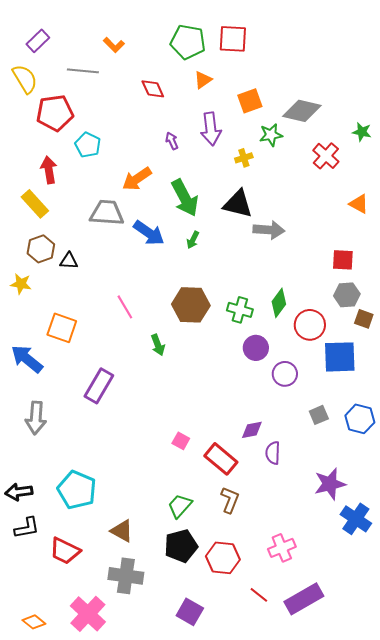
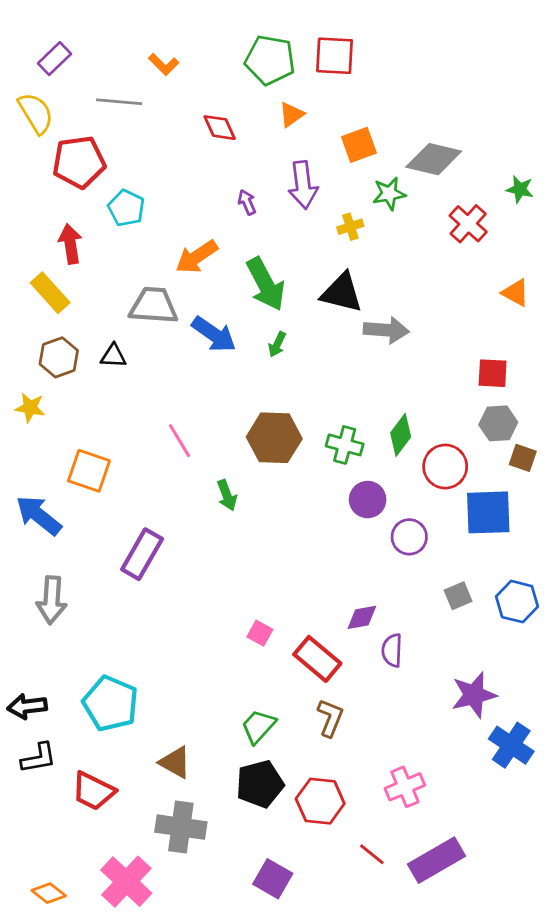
black triangle: (69, 261) -> (113, 356), moved

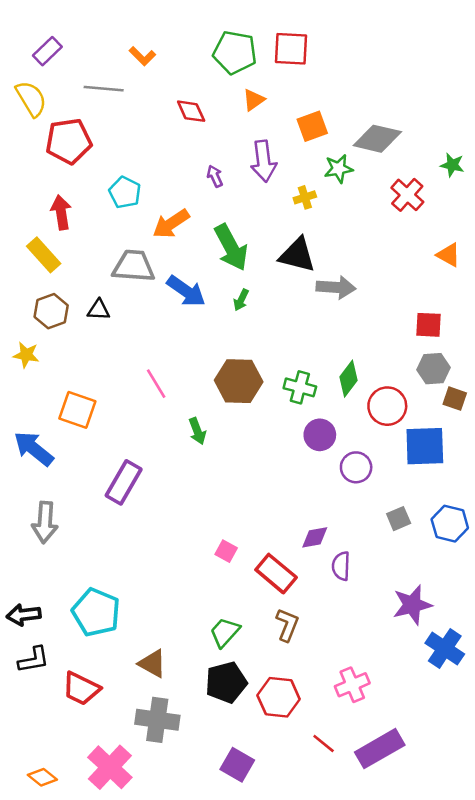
cyan pentagon: (126, 208) -> (125, 192), moved

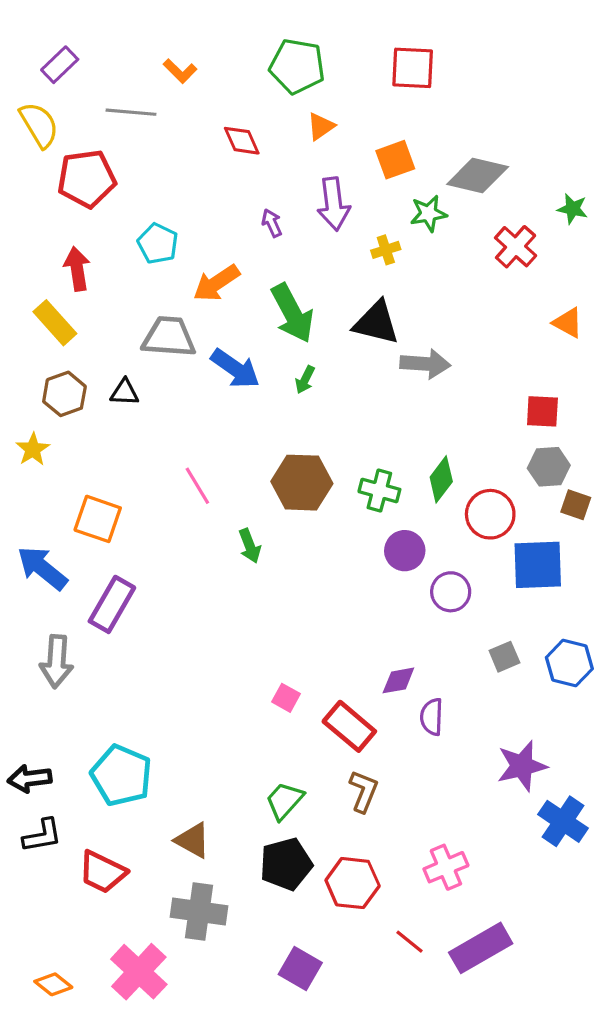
red square: (291, 49) -> (413, 68), moved
yellow star: (26, 355) -> (33, 449), turned 30
purple rectangle: (124, 482) -> (112, 604), moved

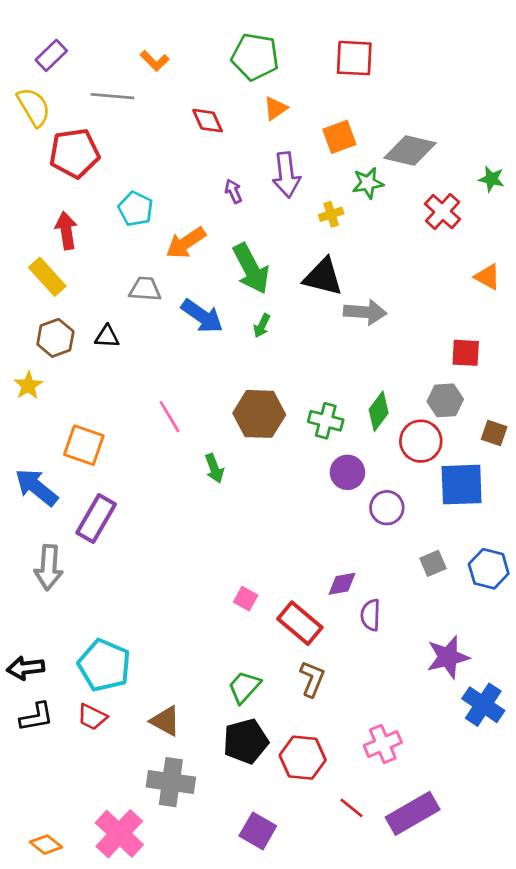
gray trapezoid: (169, 337) -> (145, 289), size x0.7
gray hexagon: (549, 467) -> (445, 400), moved
red trapezoid: (102, 872) -> (92, 717), moved, size x0.7

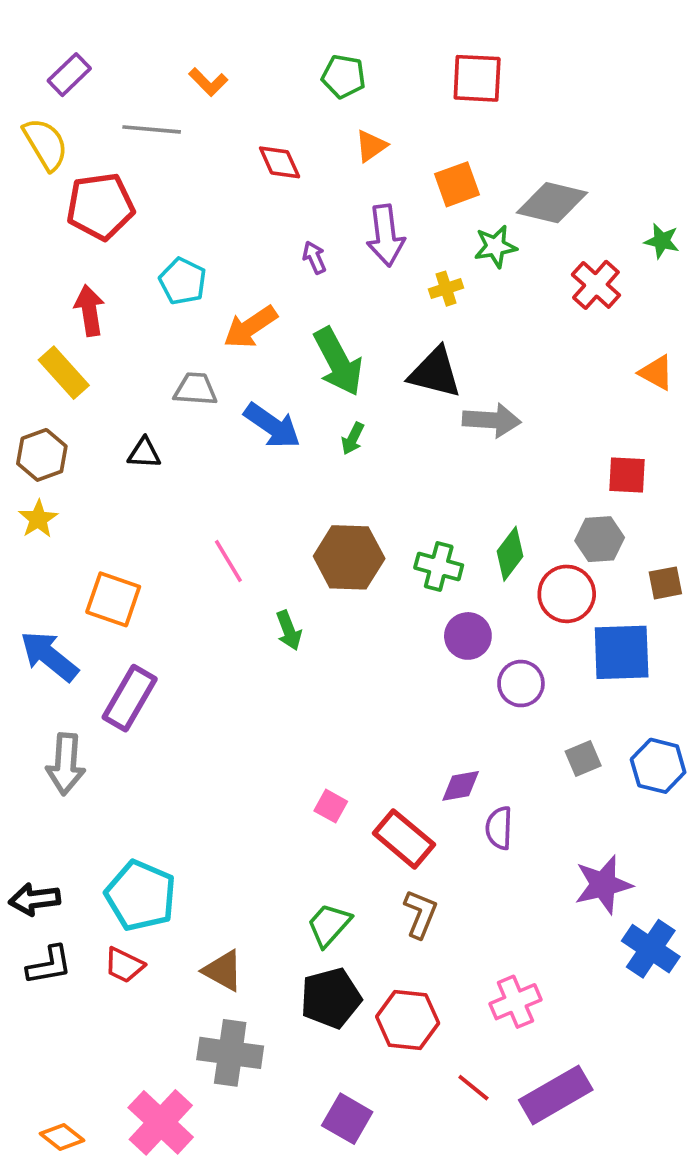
green pentagon: (255, 57) -> (344, 76), size x0.7
brown hexagon: (55, 338) -> (42, 455), moved
brown square: (494, 433) -> (665, 583), turned -30

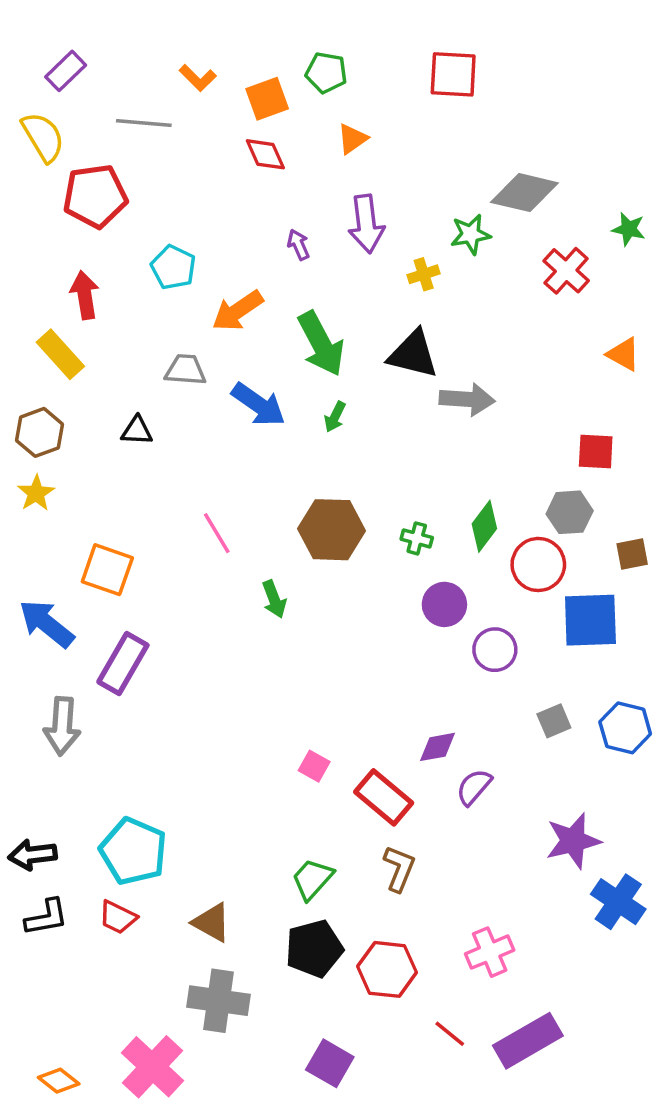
orange square: (457, 184) -> (267, 99), moved
green cross: (439, 566) -> (417, 538), size x0.7
purple semicircle: (499, 828) -> (474, 787), turned 39

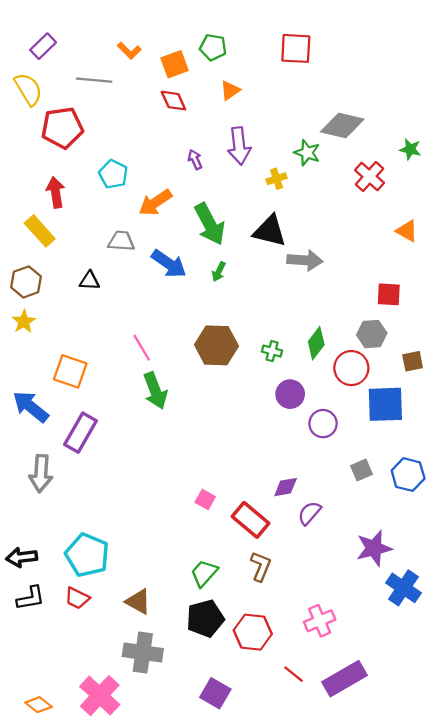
green star: (471, 234) -> (307, 153), turned 30
green arrow: (274, 599) -> (155, 391), moved, size x1.5

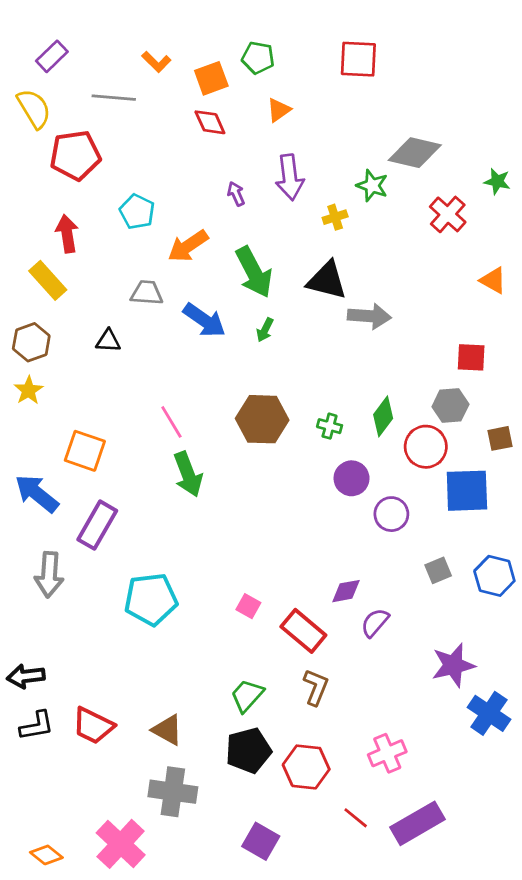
cyan pentagon: (87, 555) -> (151, 599), moved, turned -30
red trapezoid: (77, 598) -> (93, 726), size x1.4

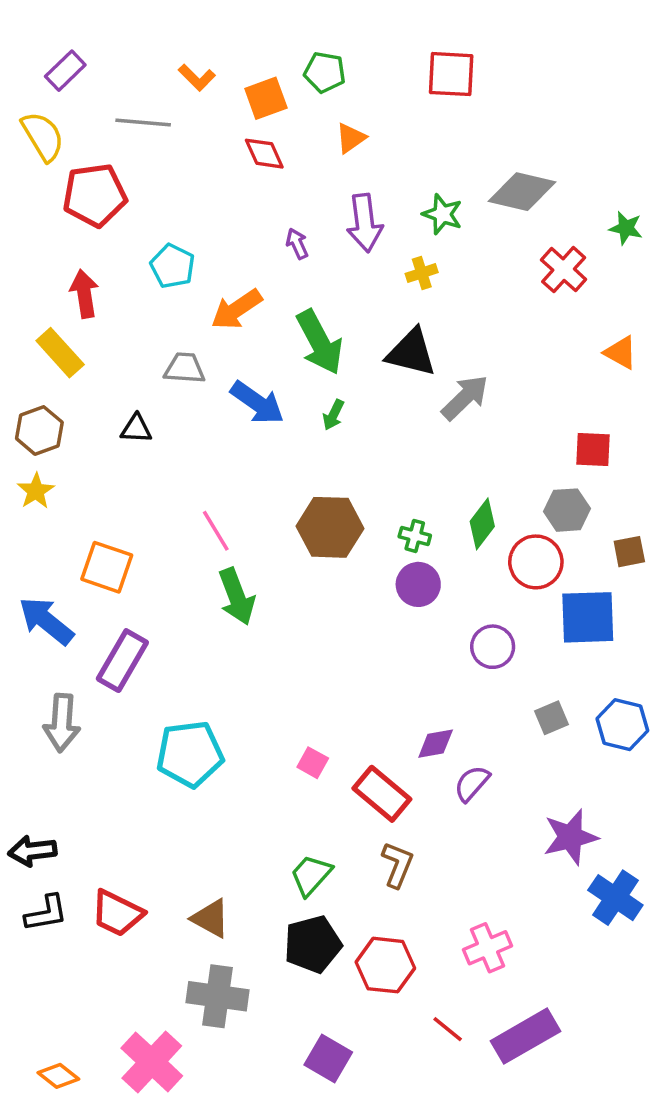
green star: (372, 186) -> (442, 214), moved
gray arrow: (369, 316) -> (465, 398), turned -48
purple circle: (352, 478) -> (418, 584), moved

